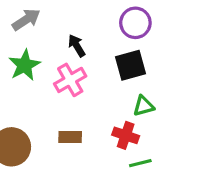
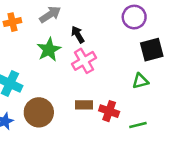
black arrow: (77, 46) -> (78, 35), moved
black square: (131, 65) -> (152, 50), moved
red cross: (126, 135) -> (109, 111), moved

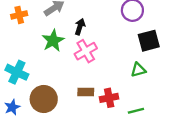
black arrow: (78, 35) -> (80, 27), turned 49
red cross: (109, 111) -> (109, 98), turned -30

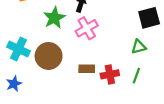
brown circle: (44, 99) -> (49, 56), moved
green line: (136, 111) -> (136, 76), moved, turned -56

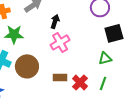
green star: (54, 18) -> (14, 34), moved, turned 30
red cross: (110, 74) -> (80, 82), turned -35

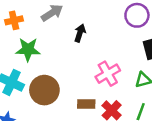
pink cross: (60, 42) -> (108, 74), moved

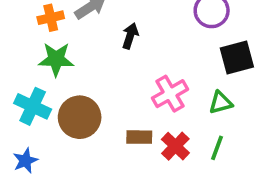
orange cross: (14, 20) -> (51, 18), moved

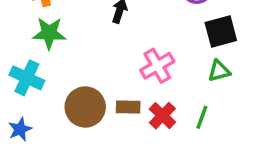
green triangle: (221, 103) -> (219, 71), moved
brown circle: (80, 117) -> (85, 107), moved

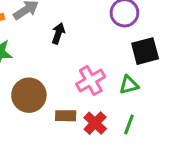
green triangle: (219, 71) -> (129, 85), moved
brown circle: (85, 107) -> (29, 95), moved

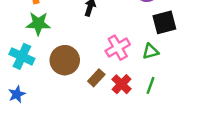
brown rectangle: (66, 116) -> (96, 78), turned -48

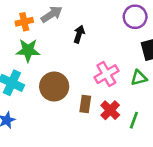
brown rectangle: (96, 78) -> (85, 104), turned -35
green line: (151, 85) -> (134, 120), moved

